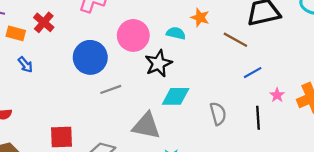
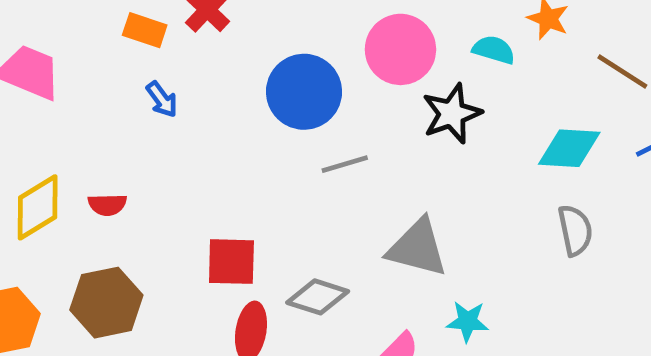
cyan diamond: (176, 96) -> (569, 148), moved

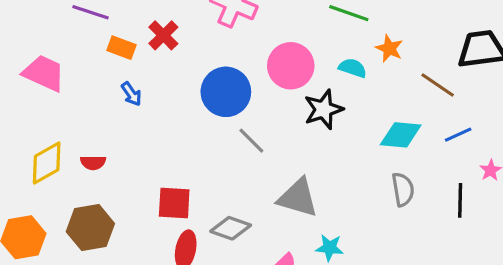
gray line: (345, 164) -> (251, 141), turned 60

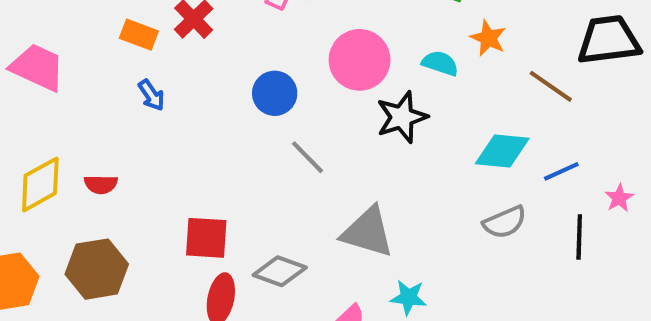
blue circle: (226, 92) -> (275, 93), size x0.7
blue line: (458, 135) -> (561, 171), moved
gray semicircle: (403, 189) -> (505, 222), turned 76

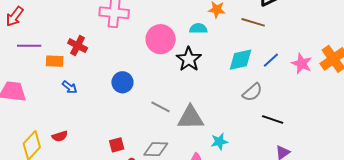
blue circle: (275, 93) -> (122, 82), moved
gray line: (307, 157) -> (161, 107), moved
pink star: (619, 198) -> (302, 64), size x1.5
black line: (579, 237) -> (273, 119), moved, turned -55
red square: (206, 238) -> (117, 145), size x0.7

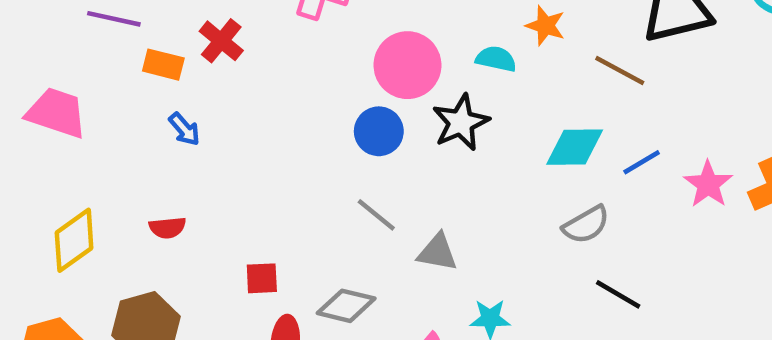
blue circle: (122, 82) -> (379, 131), moved
gray triangle: (190, 118) -> (437, 252), size x0.7
red semicircle: (60, 136) -> (167, 228), moved

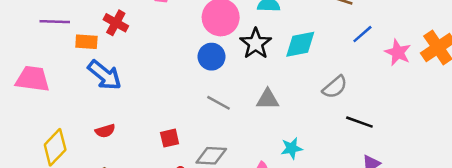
blue arrow: (184, 129) -> (105, 75), size x1.8
cyan diamond: (575, 147) -> (300, 44), moved
blue line: (642, 162) -> (362, 34), moved
gray triangle: (437, 252) -> (268, 99), moved
red square: (262, 278) -> (170, 138), moved

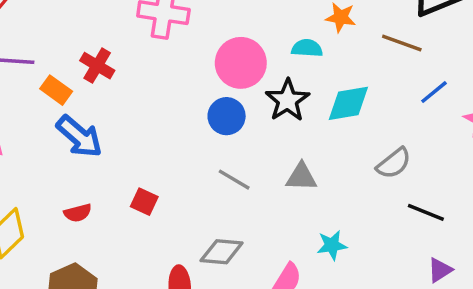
orange rectangle: (86, 42) -> (56, 90), turned 30
red square: (170, 138) -> (144, 202), moved, turned 36

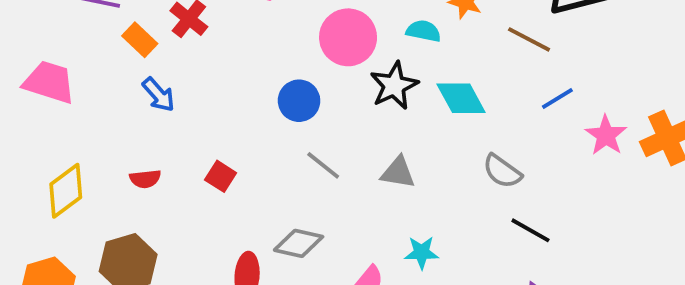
cyan diamond: (348, 103) -> (461, 98), turned 63
blue circle: (227, 116) -> (299, 101), moved
blue arrow: (79, 136) -> (159, 95), size x0.7
gray semicircle: (394, 163) -> (502, 171), turned 66

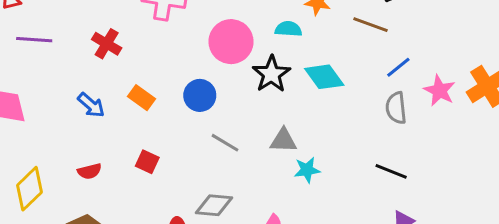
orange rectangle: (140, 40) -> (141, 98), moved
gray semicircle: (502, 171) -> (396, 108), moved, turned 56
cyan star: (422, 253) -> (307, 170), moved

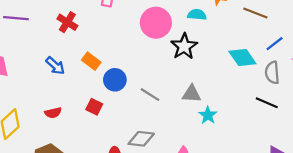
cyan diamond: (324, 77) -> (242, 57), moved
blue circle: (200, 95) -> (115, 80), moved
cyan star: (307, 170) -> (208, 115), turned -30
black line: (391, 171) -> (267, 103), moved

